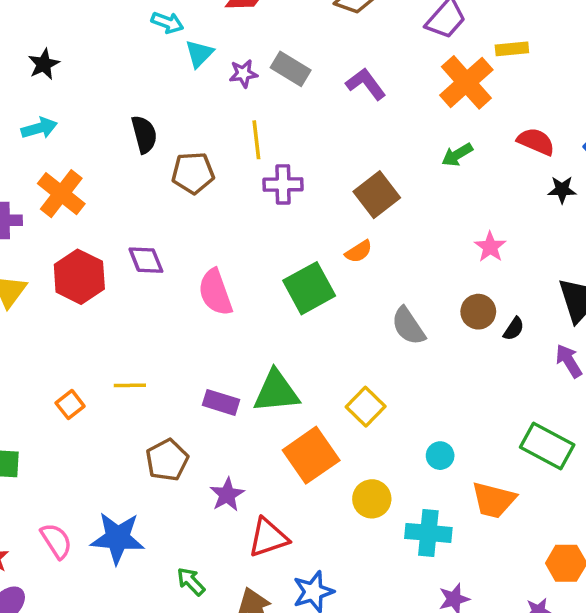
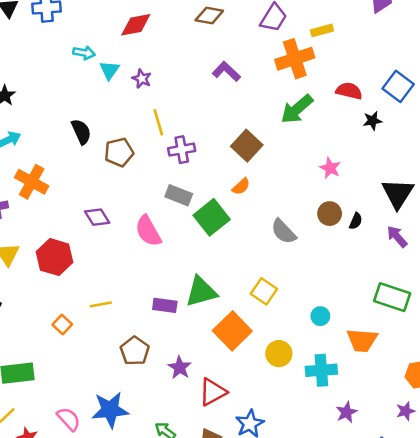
gray rectangle: (291, 69) -> (179, 195), moved
purple star: (243, 74) -> (142, 79), turned -30
orange cross: (466, 82) -> (295, 59), turned 33
green arrow: (457, 155) -> (297, 109), size x1.6
red hexagon: (79, 277) -> (54, 257), moved

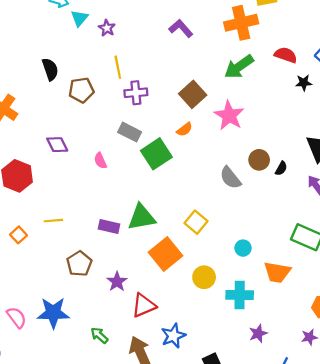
pink star: (330, 168) -> (229, 115), moved, size x1.6
pink semicircle: (148, 231) -> (100, 161), size x0.6
gray semicircle: (284, 231) -> (230, 178), moved

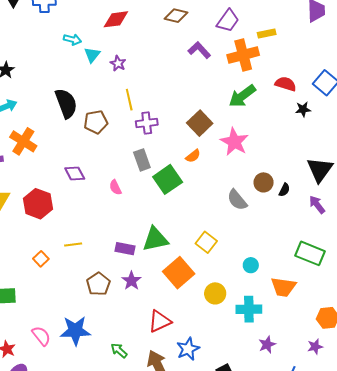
purple L-shape: (181, 28) -> (199, 50), moved
black semicircle: (50, 69) -> (66, 103), size x1.4
gray rectangle: (130, 132) -> (142, 160), turned 45
purple star: (117, 282) -> (131, 281), moved

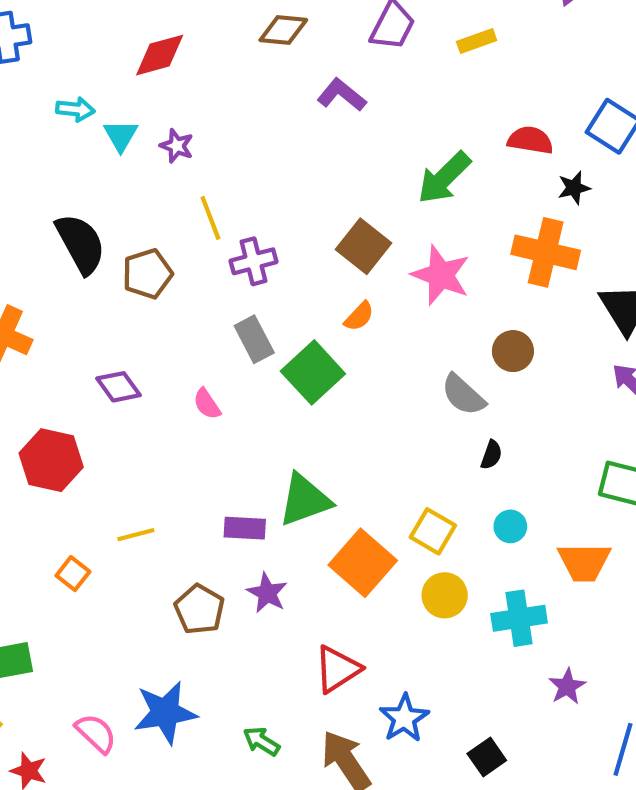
orange cross: (243, 55) -> (546, 252), moved, turned 36
black semicircle: (284, 190) -> (491, 455), moved
yellow square: (206, 242) -> (433, 531), moved

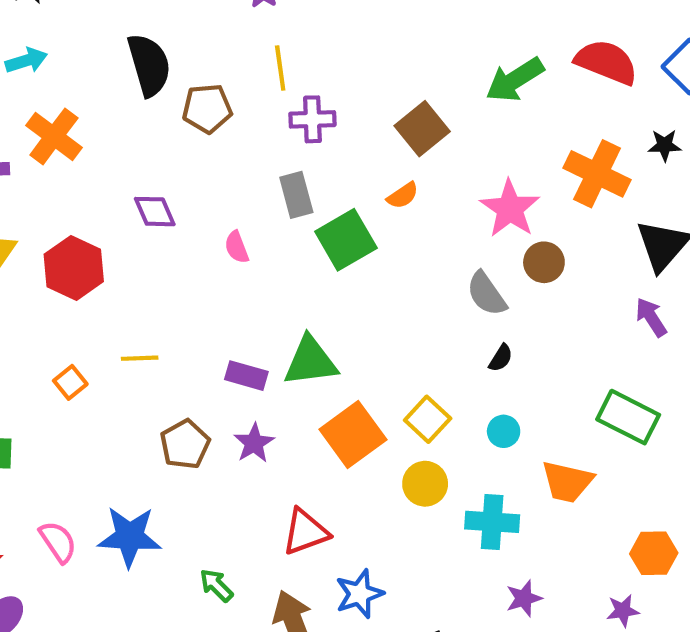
red semicircle: (530, 140) -> (606, 62), size x1.4
black star: (574, 188) -> (665, 145), moved
pink star: (441, 275) -> (510, 209), moved

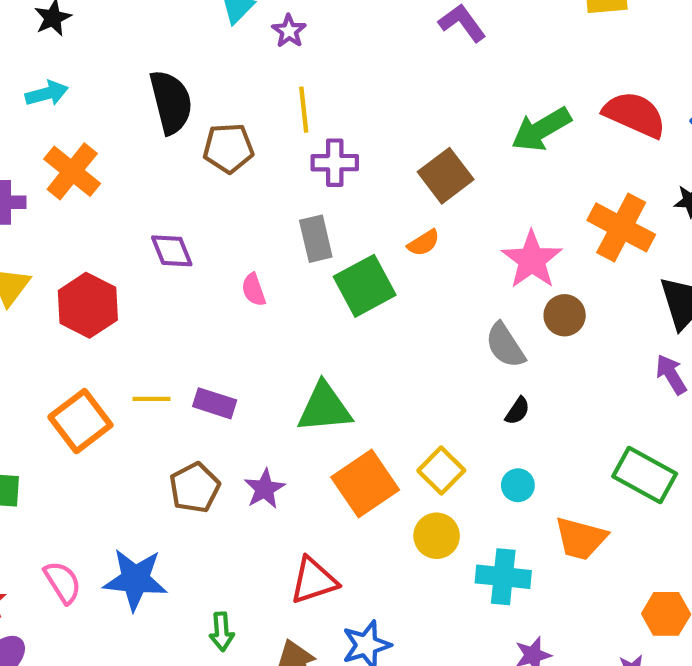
purple rectangle: (246, 376) -> (215, 403), moved
orange square: (70, 382) -> (80, 421), size x1.8
green arrow: (216, 585) -> (222, 632), turned -141

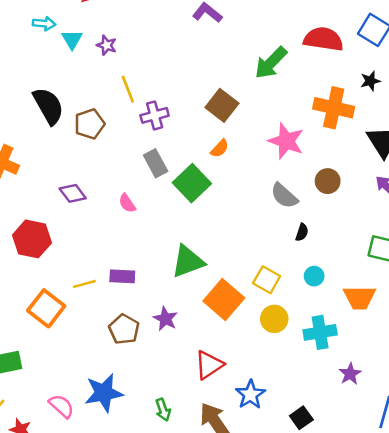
brown circle: (565, 315) -> (328, 181), moved

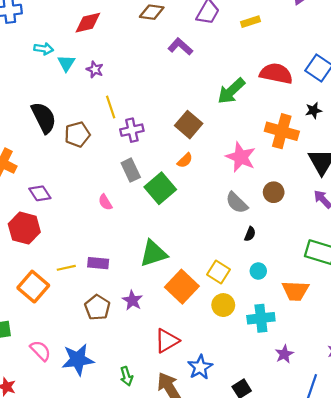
purple diamond: (73, 193) -> (40, 193), moved
pink semicircle: (61, 406) -> (40, 351), moved

